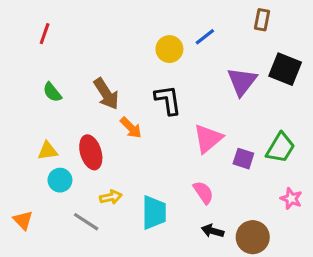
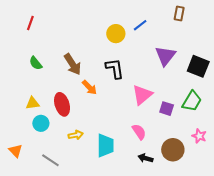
black square: (285, 69) -> (198, 66), moved
gray line: (86, 222) -> (50, 160), moved
brown circle: (253, 237) -> (173, 150), moved

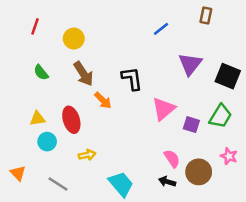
yellow circle: (116, 34) -> (74, 39), moved
pink semicircle: (139, 132) -> (172, 159), moved
cyan trapezoid: (105, 145) -> (121, 184), moved, turned -40

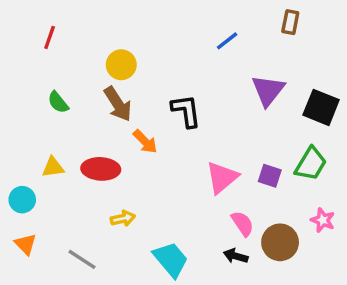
yellow circle: (74, 39) -> (121, 65), moved
pink triangle: (163, 109) -> (222, 177), moved
red ellipse: (71, 120) -> (101, 169), turned -70
cyan circle: (47, 142) -> (22, 200), moved

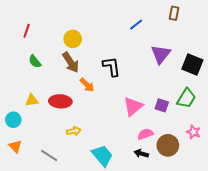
red line: (50, 37) -> (27, 31), moved
pink semicircle: (242, 224) -> (145, 134), turned -77

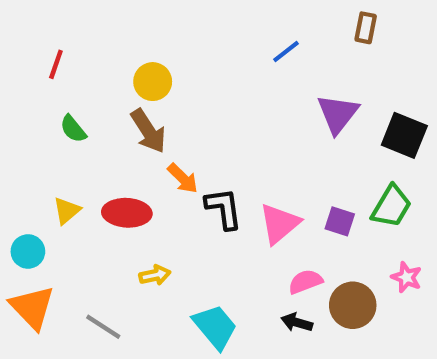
black L-shape: (112, 67) -> (224, 208), moved
yellow triangle: (32, 100) -> (67, 211), turned -32
orange triangle: (15, 146) -> (32, 307), size x1.6

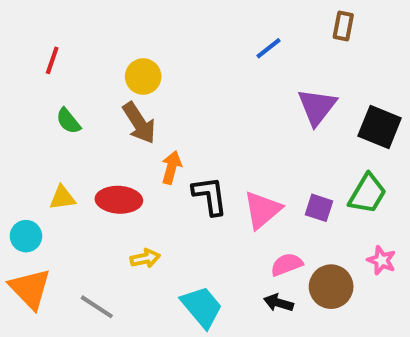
orange arrow: (183, 178) -> (171, 167), turned -120
yellow triangle: (67, 211) -> (62, 198), turned 32

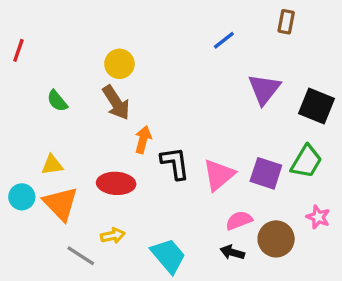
red line: (52, 60) -> (18, 50), moved
red ellipse: (119, 200) -> (116, 183), moved
purple square: (319, 208) -> (266, 173), size x1.4
yellow arrow: (145, 258) -> (113, 236), moved
orange triangle: (30, 289) -> (61, 204), moved

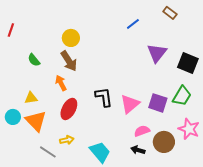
brown rectangle: (286, 22) -> (170, 13), turned -64
orange arrow: (143, 140) -> (61, 83), moved, turned -42
red ellipse: (116, 183) -> (69, 109), turned -65
pink star: (318, 217) -> (189, 129), size x1.5

